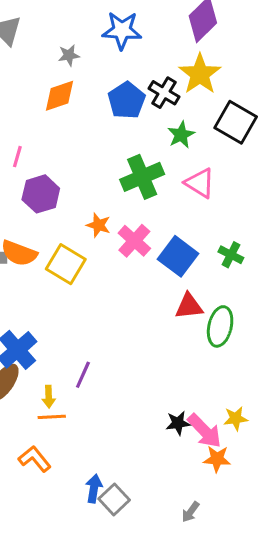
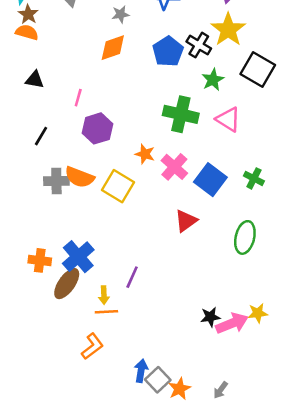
green cross: (142, 177) -> (181, 114), turned 36
red triangle: (189, 306) -> (186, 221), moved, turned -30
pink arrow: (204, 431) -> (232, 323), turned -68
orange L-shape: (35, 459) -> (92, 346), turned 92
orange star: (217, 459) -> (180, 389), moved, turned -30

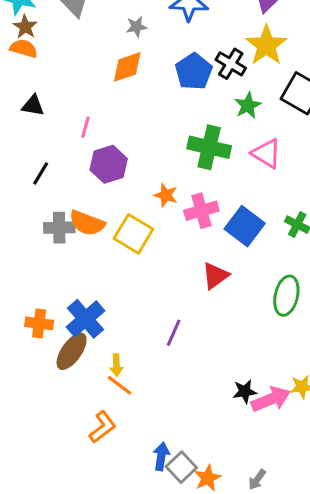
pink cross: (174, 167) -> (201, 211), turned 32
purple line: (132, 277) -> (174, 333), moved
orange line: (106, 312) -> (119, 385), turned 40

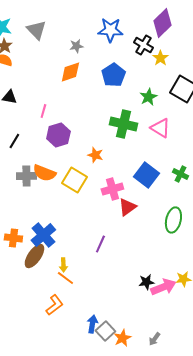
yellow star: (266, 45) -> (160, 58), size x0.6
black cross: (231, 64) -> (143, 45), moved
pink cross: (201, 211) -> (112, 189), moved

